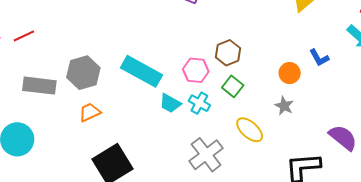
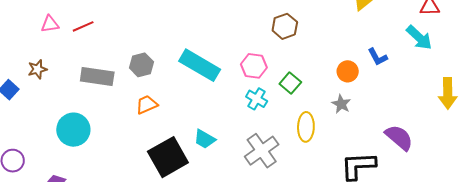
brown hexagon: (228, 53) -> (285, 26), moved
gray hexagon: (83, 73) -> (141, 65), size x0.7
cyan trapezoid: (170, 103) -> (205, 139), moved
yellow ellipse: (250, 130) -> (306, 127), turned 48

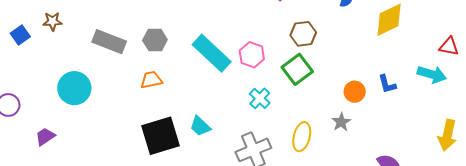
cyan arrow: (419, 38) -> (432, 74), turned -40
pink hexagon: (254, 66) -> (252, 55), moved
green square: (290, 83) -> (297, 69), moved, size x1.4

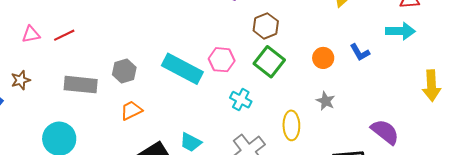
orange circle: (355, 92) -> (323, 58), moved

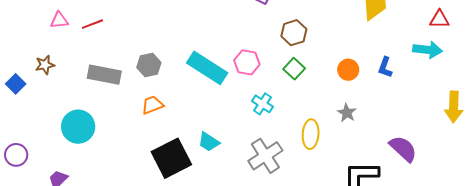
blue L-shape: (360, 52) -> (385, 67), turned 45
green square: (269, 62) -> (294, 69), size x0.7

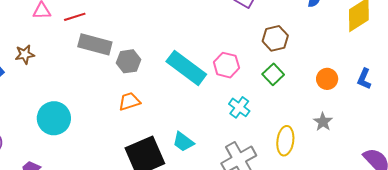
gray rectangle: (104, 75) -> (95, 44), moved

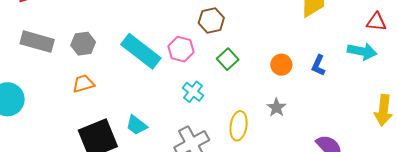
brown hexagon: (275, 38) -> (211, 20), moved
gray rectangle: (95, 44) -> (37, 42), moved

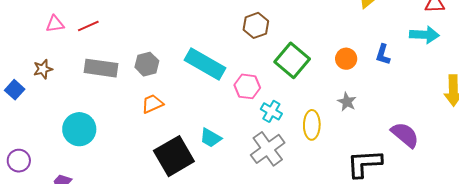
brown hexagon: (211, 20) -> (256, 25), moved
pink hexagon: (181, 49) -> (247, 86), moved
green square: (228, 59) -> (292, 60), size x1.6
cyan cross: (193, 92) -> (271, 111), moved

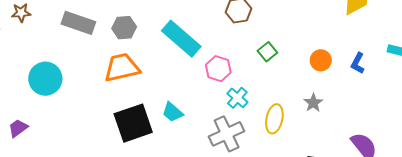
green square: (292, 60) -> (267, 52), size x0.6
orange trapezoid: (152, 104) -> (122, 68), size x1.6

